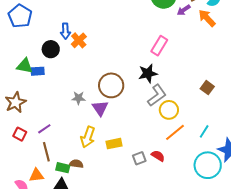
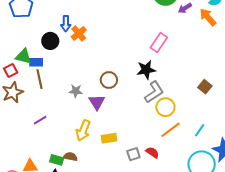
brown circle: (111, 85) -> (109, 80), size x0.7
red square: (20, 134) -> (11, 71), moved, turned 32
brown line: (46, 152) -> (40, 79), moved

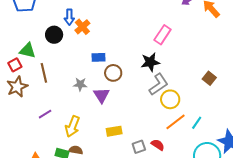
blue rectangle: (36, 62) -> (99, 57), moved
yellow arrow: (83, 130) -> (72, 126), moved
cyan line: (200, 130) -> (197, 123), moved

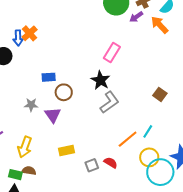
orange cross: (82, 27) -> (30, 33), moved
black star: (150, 62) -> (100, 80), turned -30
yellow circle: (170, 99) -> (149, 157), moved
cyan line: (197, 123) -> (148, 131), moved

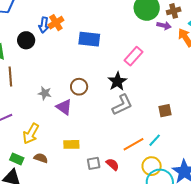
purple arrow: (136, 17) -> (164, 26), turned -144
blue rectangle: (49, 77) -> (89, 39), moved, size x1.5
brown square: (160, 94) -> (165, 111), moved, turned 32
purple triangle: (53, 115) -> (64, 107), turned -30
brown semicircle: (29, 171) -> (41, 158), moved

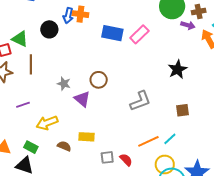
orange cross: (56, 23) -> (80, 14), turned 35
pink rectangle: (133, 56) -> (139, 34), moved
black star: (117, 81) -> (177, 69), moved
yellow arrow: (31, 134) -> (47, 123), turned 35
brown semicircle: (41, 158) -> (64, 146), moved

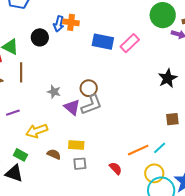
gray L-shape: (140, 101) -> (92, 105), moved
gray square: (107, 157) -> (80, 164), moved

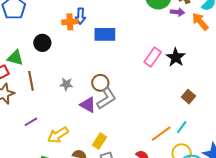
blue arrow: (59, 24) -> (80, 16), moved
pink rectangle: (130, 43) -> (153, 57), moved
gray star: (54, 92) -> (66, 84), moved
brown square: (172, 119) -> (189, 97), turned -32
yellow rectangle: (76, 145) -> (99, 141), turned -49

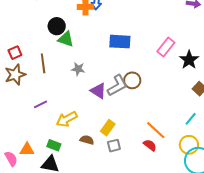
blue rectangle: (105, 34) -> (120, 42), moved
black star: (176, 57) -> (189, 60), moved
green triangle: (15, 58) -> (66, 39), moved
brown circle: (100, 83) -> (132, 80), moved
orange line: (161, 134) -> (156, 130), moved, turned 75

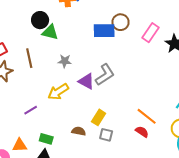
brown circle: (132, 80) -> (120, 22), moved
purple line: (41, 104) -> (31, 110), moved
yellow arrow: (67, 119) -> (58, 92), moved
gray square: (114, 146) -> (106, 135), turned 32

